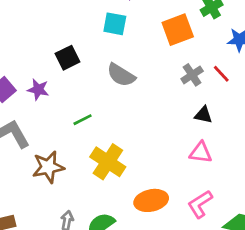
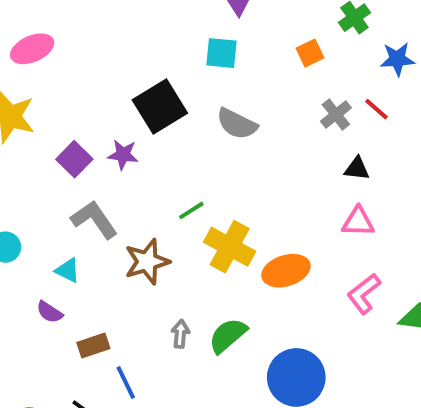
orange square: (178, 30) -> (310, 53), size x0.6
black square: (67, 58) -> (160, 107), size x1.5
green line: (82, 120) -> (191, 210), moved
orange ellipse: (151, 200) -> (286, 271), moved

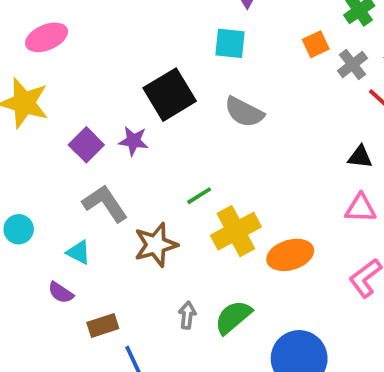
gray cross: (336, 114) -> (353, 65), moved
yellow cross: (230, 247) -> (236, 231), turned 33

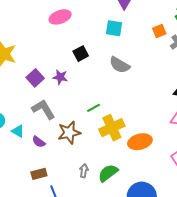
pink ellipse: (46, 37) -> (60, 17), moved
black square: (170, 95) -> (81, 54), size x0.6
cyan triangle: (79, 252) -> (18, 131), moved
purple semicircle: (61, 293) -> (39, 142), moved

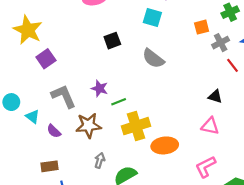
purple star: (60, 77) -> (100, 88), moved
purple square: (35, 78) -> (46, 59), moved
gray arrow: (84, 171) -> (100, 160), moved

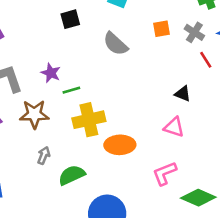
orange square: (202, 27) -> (161, 29), moved
gray cross: (221, 43) -> (194, 32), turned -35

